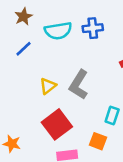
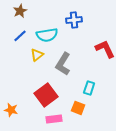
cyan semicircle: (58, 31) -> (47, 35), moved
yellow triangle: (48, 86) -> (37, 55), moved

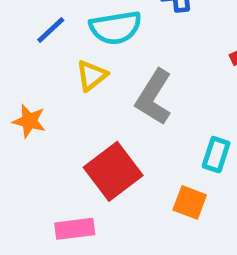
orange star: (11, 110) -> (29, 121), moved
pink rectangle: (54, 119) -> (75, 229), moved

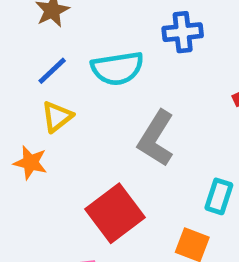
yellow triangle: (92, 76) -> (57, 117), moved

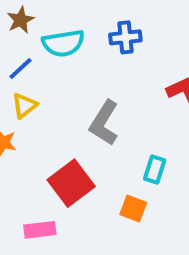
cyan semicircle: (117, 68) -> (63, 43), moved

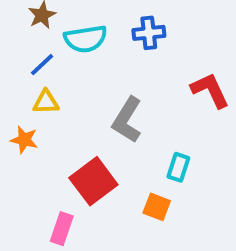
yellow triangle: (24, 105) -> (46, 102), turned 36
pink rectangle: (40, 230) -> (62, 229), turned -64

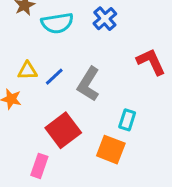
blue cross: (149, 33) -> (105, 19), turned -35
blue line: (42, 65) -> (54, 77), moved
orange square: (157, 207) -> (111, 150), size x1.4

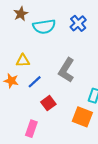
blue line: (54, 77) -> (35, 82), moved
red square: (63, 130) -> (48, 103), size x0.6

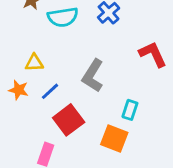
red square: (48, 103) -> (69, 120), size x1.5

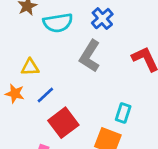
gray L-shape: (93, 76) -> (90, 56), moved

